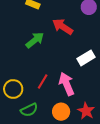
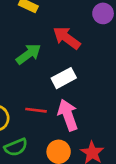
white rectangle: (86, 58) -> (64, 78), moved
red line: (43, 82) -> (36, 110), turned 63

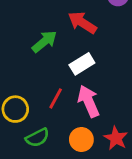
red line: (36, 110) -> (56, 98), turned -65

